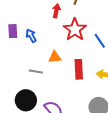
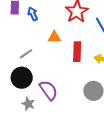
gray line: (36, 71) -> (26, 54), moved, turned -48

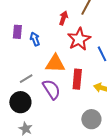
orange triangle: (54, 37) -> (55, 64), size x1.5
purple semicircle: (48, 90) -> (51, 89), moved

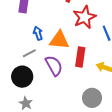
blue arrow: (35, 39) -> (38, 33), moved

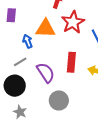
orange triangle: (59, 40) -> (45, 28), moved
gray circle: (92, 98) -> (59, 100), moved

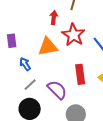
blue arrow: (28, 41) -> (25, 64), moved

